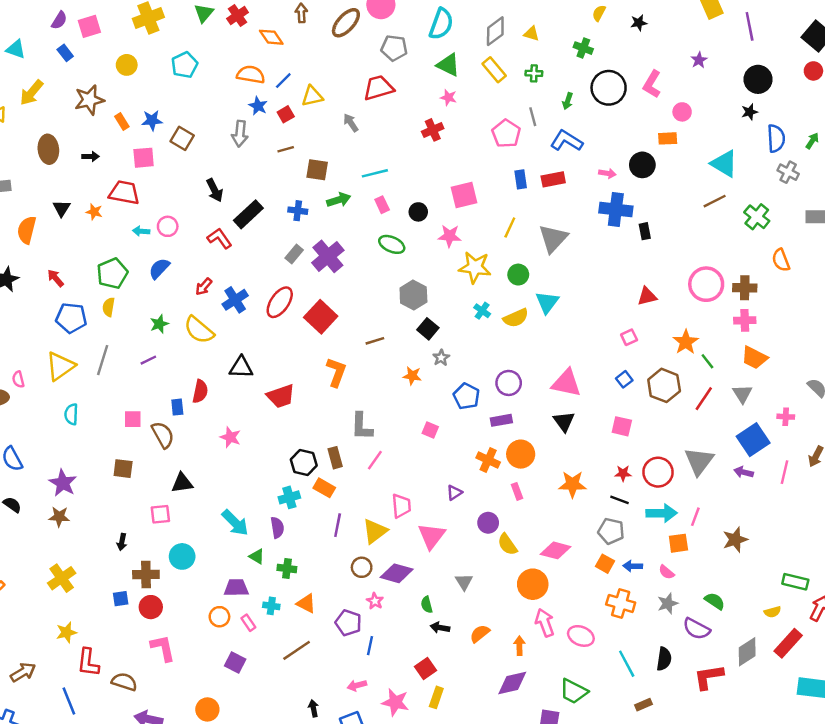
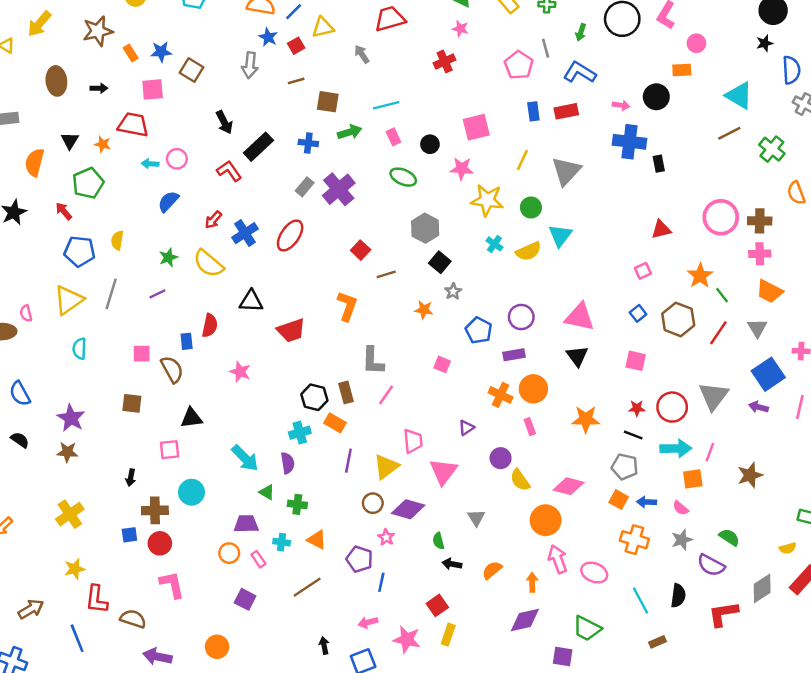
green pentagon: (112, 273) -> (88, 183), moved
red square: (321, 317) -> (361, 250), moved, size x0.6

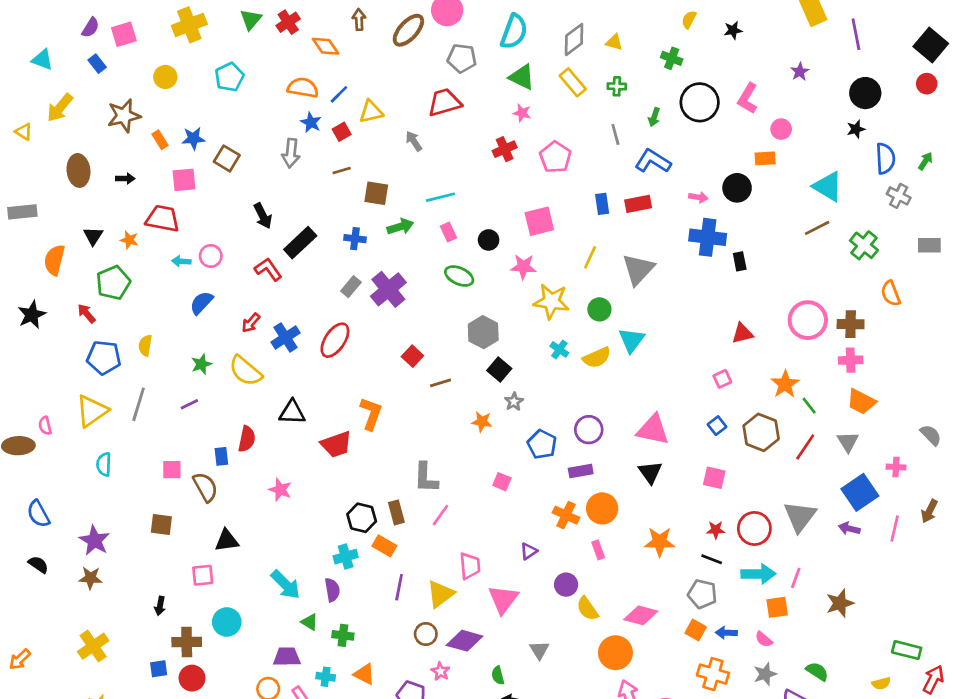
pink pentagon: (519, 65) -> (555, 157), moved
orange L-shape: (347, 306) -> (371, 414), moved

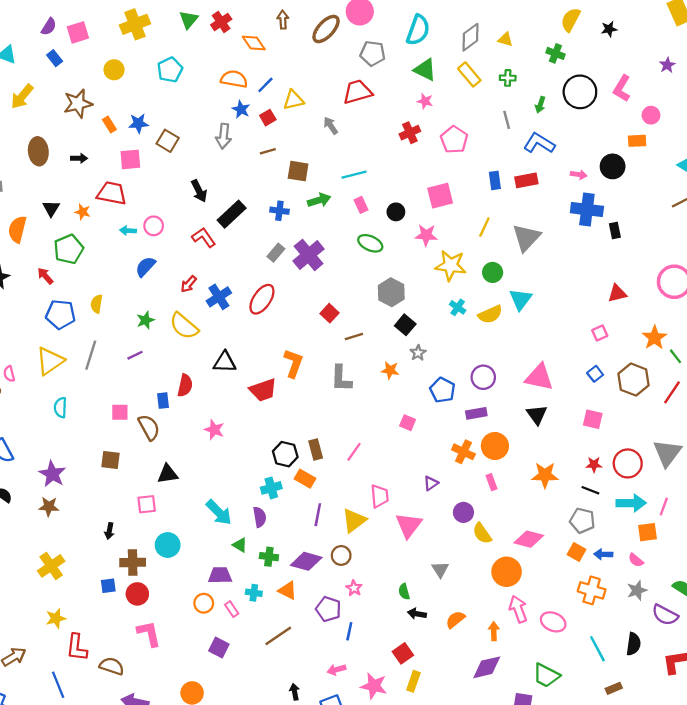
yellow semicircle: (689, 20) -> (571, 20), size x1.5
gray L-shape: (426, 478) -> (341, 378), moved
purple diamond: (465, 641) -> (306, 561), moved

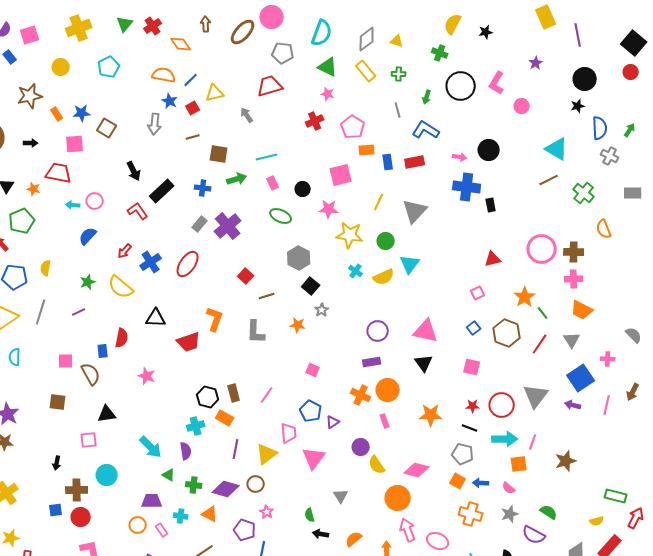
orange rectangle: (637, 141) -> (367, 150), moved
blue pentagon: (442, 390) -> (311, 411), moved

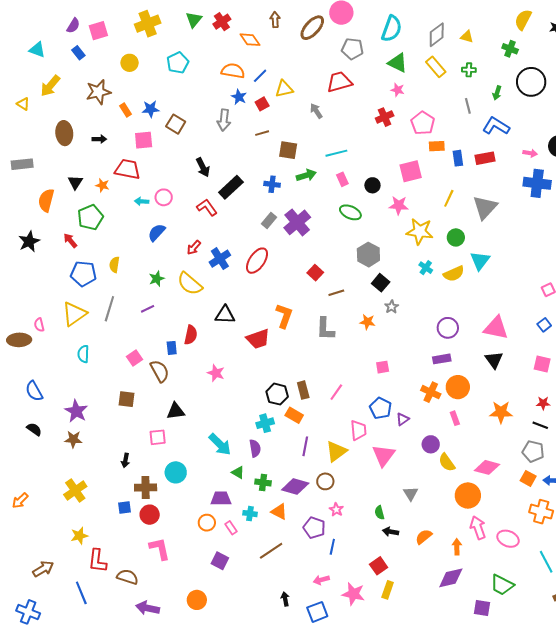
pink square: (66, 361) -> (135, 358), turned -35
pink square: (313, 370) -> (383, 367), turned -32

